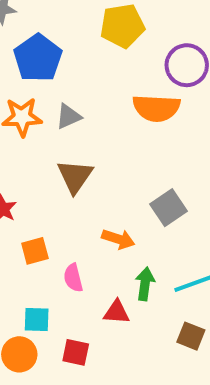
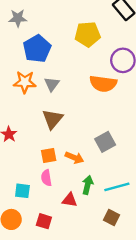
gray triangle: (68, 116) -> (52, 84), turned -35
orange square: (35, 251) -> (49, 156), moved
cyan square: (37, 320) -> (22, 191), moved

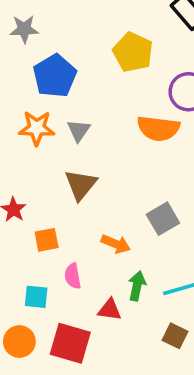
yellow pentagon: (88, 34) -> (133, 52), turned 30
orange square: (49, 156) -> (47, 240), moved
red square: (44, 221) -> (70, 343), size x1.6

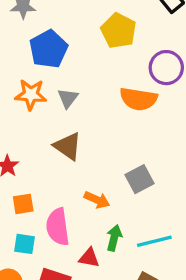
brown triangle: (81, 185) -> (68, 146), turned -36
orange square: (47, 240) -> (23, 204), moved
pink semicircle: (73, 276) -> (58, 227), size x1.6

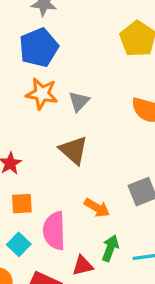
blue pentagon: (49, 49) -> (39, 48), moved
cyan square: (24, 244) -> (19, 244), turned 30
red triangle: (89, 258) -> (83, 266), turned -30

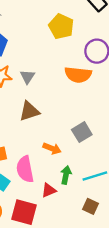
brown triangle: (74, 150) -> (29, 111), turned -50

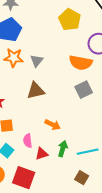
gray square: (82, 132) -> (84, 90), moved
pink semicircle: (25, 169) -> (28, 141), size x0.6
red triangle: (49, 190) -> (42, 154), moved

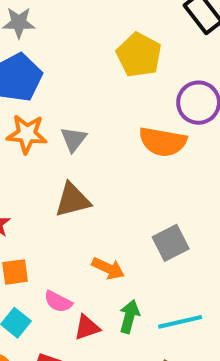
gray square: (84, 90) -> (171, 243), moved
pink semicircle: (28, 141) -> (58, 302), turned -56

